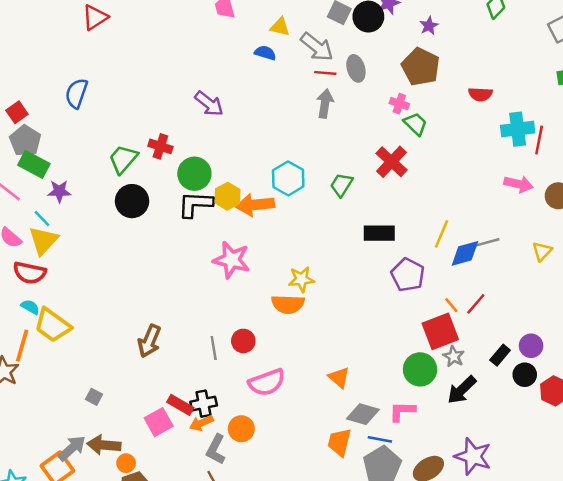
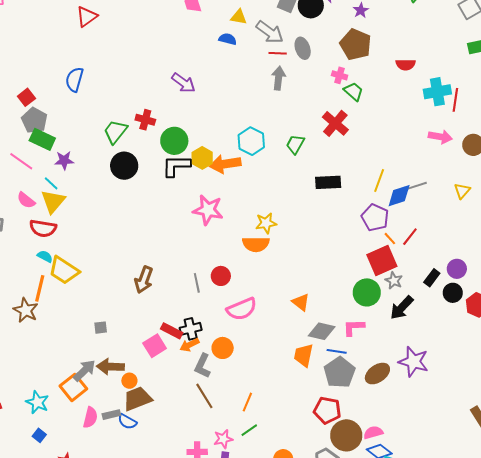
purple pentagon: (408, 275) -> (375, 218), moved
gray square: (94, 397) -> (101, 328), turned -32

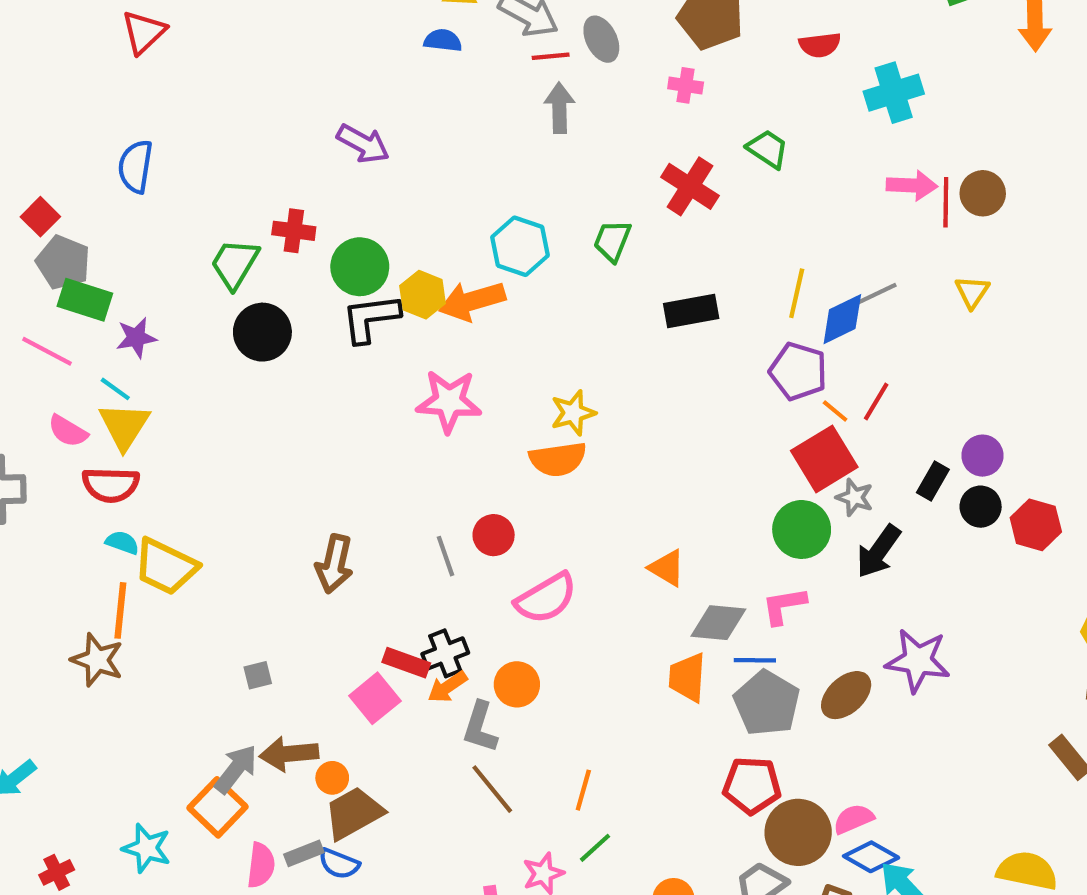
green trapezoid: (353, 91) -> (768, 149), moved
red line: (455, 100) -> (946, 202), moved

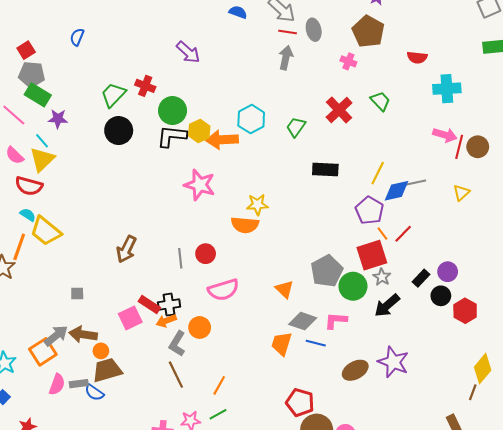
blue semicircle: (135, 166) -> (77, 37), size x0.7
gray pentagon: (63, 262) -> (32, 75), turned -30
gray pentagon: (767, 703) -> (327, 271), moved

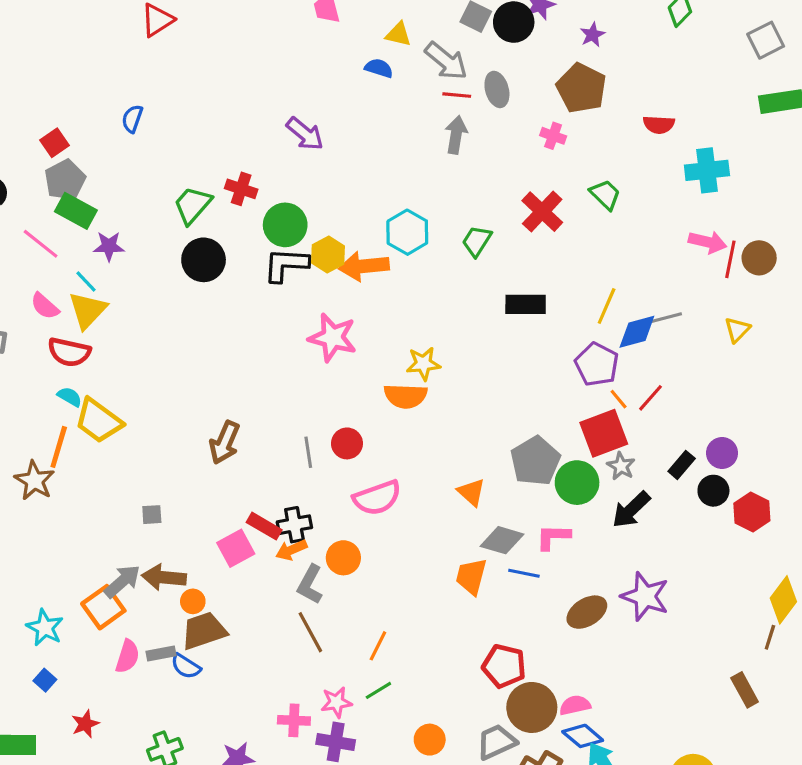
gray pentagon: (32, 75) -> (65, 180), turned -30

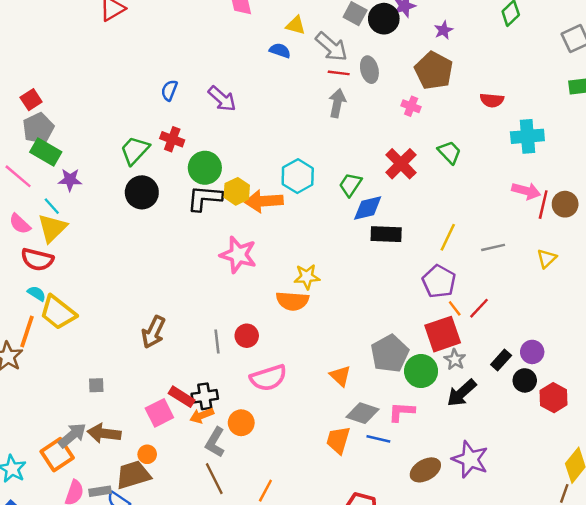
blue semicircle: (132, 119) -> (169, 90), moved
blue diamond: (637, 332) -> (368, 208), moved
orange circle: (193, 601) -> (147, 454), moved

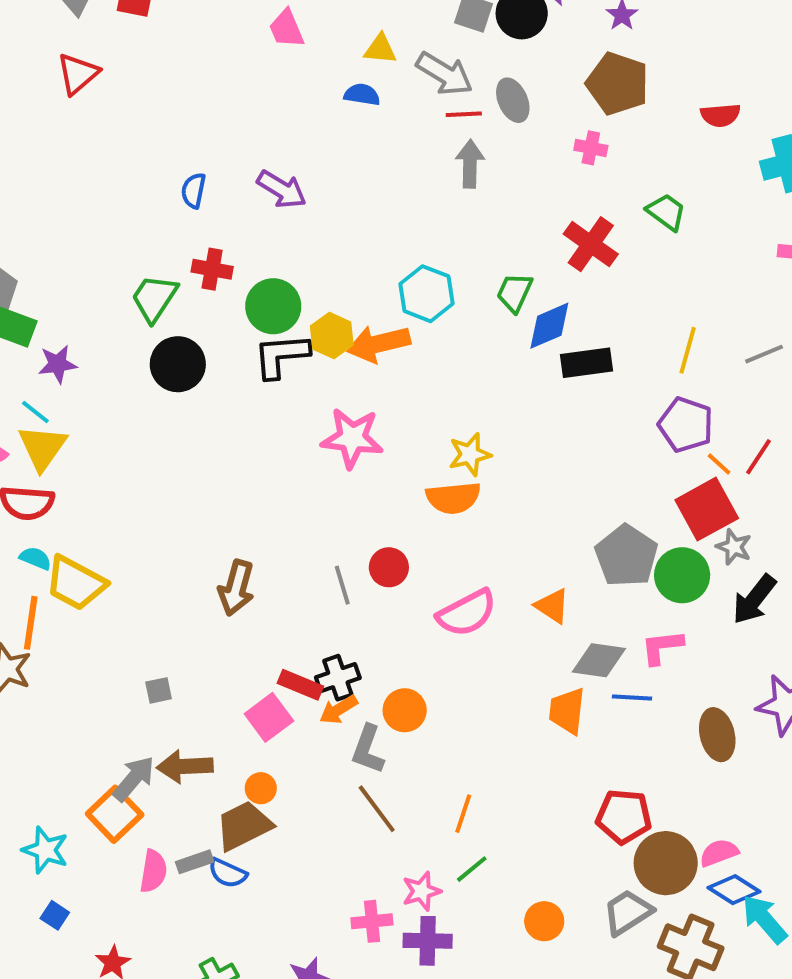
pink semicircle: (268, 378) -> (467, 613), moved
brown ellipse: (425, 470) -> (717, 735), turned -64

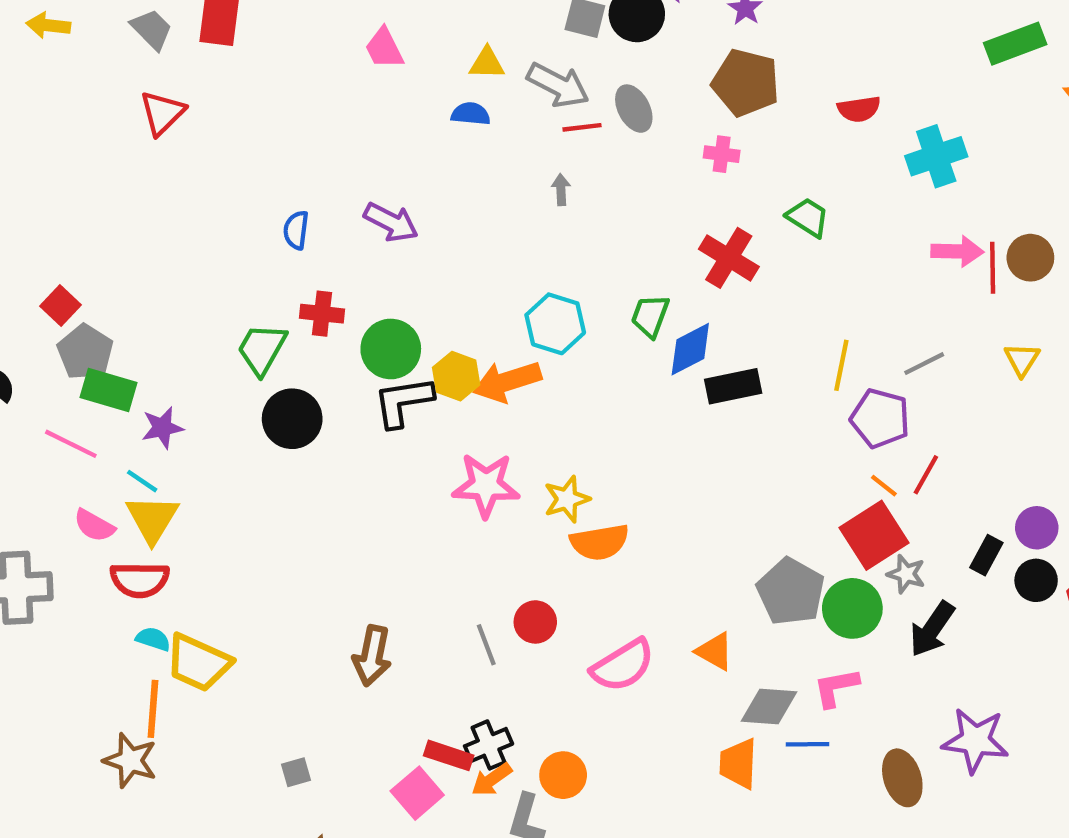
gray arrow: (470, 164) -> (561, 190), moved, size x0.6
purple pentagon: (686, 425) -> (880, 418), moved
yellow star: (470, 454) -> (567, 499), moved

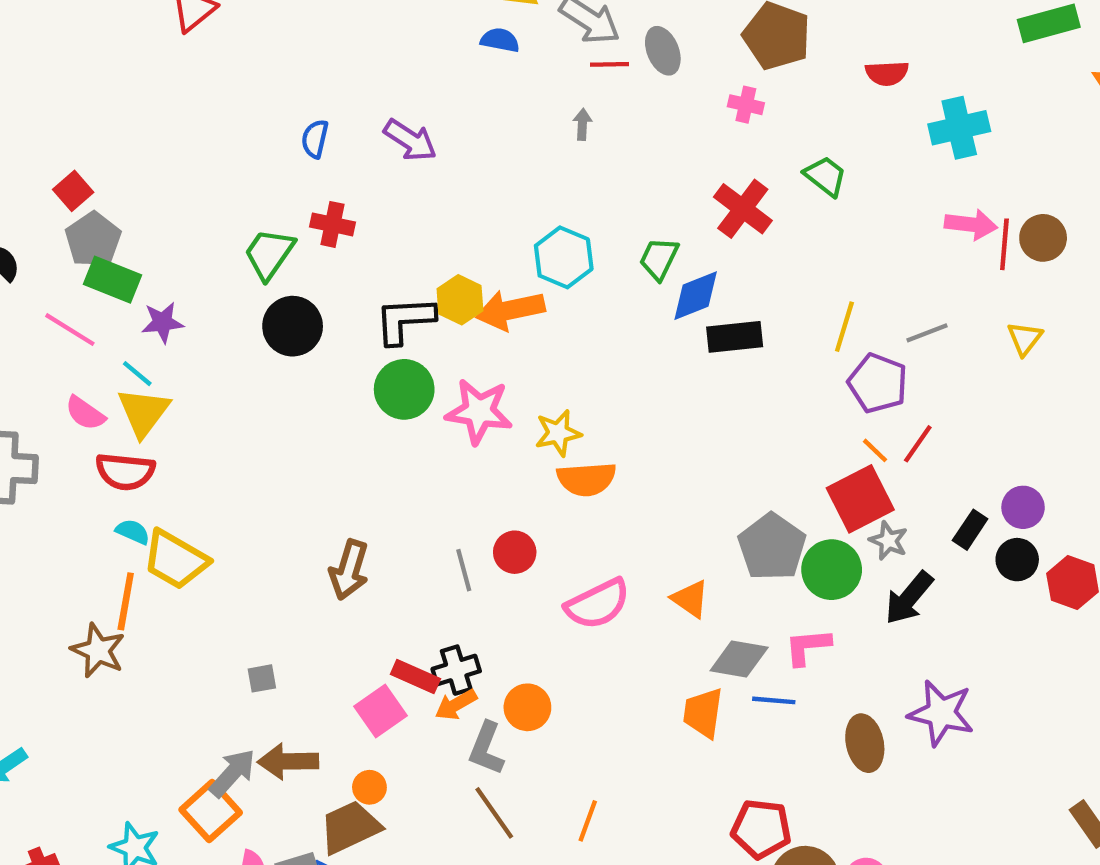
green circle: (391, 349) -> (404, 389), moved

